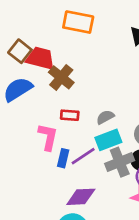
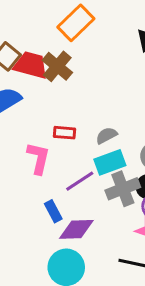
orange rectangle: (78, 22) -> (76, 23), turned -56
brown cross: (61, 77) -> (57, 66), moved
blue rectangle: (63, 158) -> (53, 211), moved, turned -42

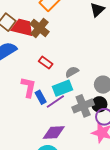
red rectangle: (65, 133) -> (46, 63), moved, turned 32
cyan rectangle: (110, 162) -> (63, 88), moved
blue rectangle: (53, 211) -> (41, 97), moved

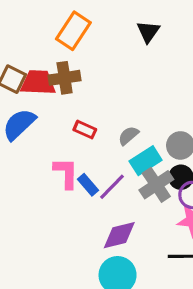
brown cross: (40, 28) -> (65, 78), turned -36
cyan rectangle: (63, 88) -> (146, 161), moved

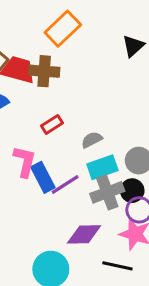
red rectangle: (85, 130) -> (52, 124), turned -70
blue rectangle: (88, 185) -> (43, 177), size x1.4
purple diamond: (119, 235) -> (84, 234), moved

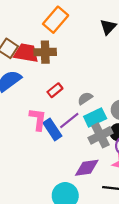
purple line: (65, 184) -> (69, 121), moved

